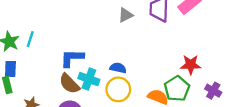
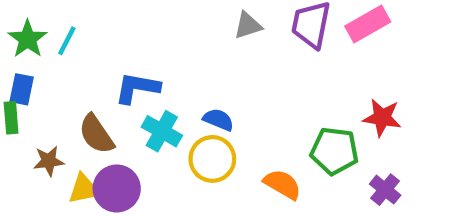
red star: (191, 65) -> (382, 118), moved
brown semicircle: (69, 84) -> (96, 134), moved
green pentagon: (177, 89) -> (334, 151), moved, turned 30

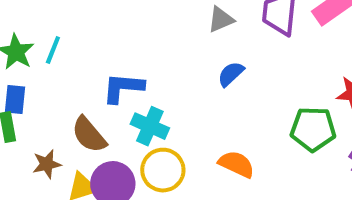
blue semicircle: (218, 120) -> (231, 74), moved, turned -60
yellow circle: (212, 159) -> (163, 170), moved
orange semicircle: (282, 184) -> (236, 164), moved

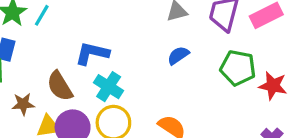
green pentagon: (313, 129) -> (238, 68), moved

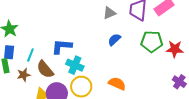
cyan line: (42, 15) -> (30, 55), moved
brown star: (23, 104) -> (24, 75), moved

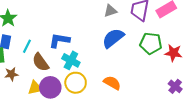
blue semicircle: (114, 40) -> (113, 38), size x1.6
brown star: (24, 75) -> (11, 74), moved

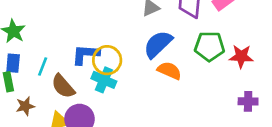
yellow circle: (76, 83) -> (107, 60), moved
orange semicircle: (112, 83) -> (169, 71), moved
purple cross: (175, 86) -> (248, 101), turned -32

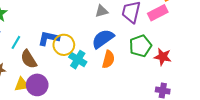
green pentagon: (209, 46) -> (140, 46), turned -30
orange semicircle: (169, 71) -> (108, 59), turned 72
cyan cross: (104, 80) -> (78, 60), moved

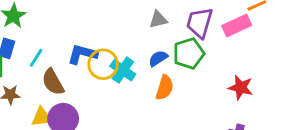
blue semicircle: (103, 39) -> (158, 58), size x0.6
green pentagon: (140, 46) -> (189, 53), moved
cyan cross: (78, 60) -> (123, 70), moved

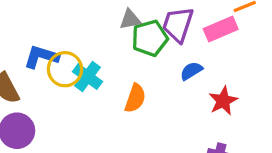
green pentagon: (189, 53) -> (150, 38), moved
blue semicircle: (158, 58) -> (191, 71), moved
red star: (241, 88) -> (223, 101), turned 30

